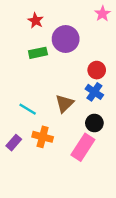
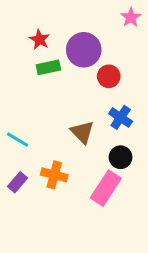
red star: (36, 21) -> (40, 39), moved
red circle: (97, 70) -> (109, 76), moved
brown triangle: (64, 103) -> (82, 132), turned -30
cyan line: (28, 109) -> (18, 140), moved

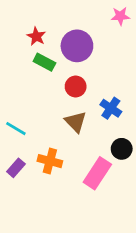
pink star: (131, 17) -> (120, 16), turned 30
green rectangle: (48, 67) -> (44, 62), turned 40
red circle: (109, 76) -> (76, 87), moved
black circle: (121, 157) -> (122, 149), moved

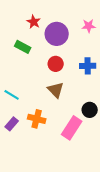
pink star: (120, 16) -> (89, 26), moved
red star: (36, 36) -> (34, 22), moved
green rectangle: (44, 62) -> (23, 47), moved
blue cross: (111, 108) -> (88, 66), moved, turned -35

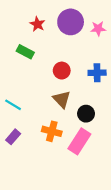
purple circle: (57, 34) -> (71, 22), moved
black circle: (90, 110) -> (86, 114), moved
orange cross: (37, 119) -> (52, 131), moved

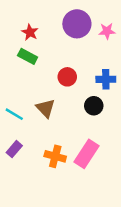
red star: (37, 24) -> (30, 32), moved
brown triangle: (62, 99) -> (46, 108), moved
black circle: (86, 114) -> (94, 106), moved
orange cross: (52, 131) -> (55, 156), moved

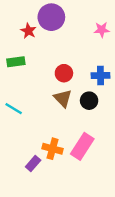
purple circle: (77, 24) -> (51, 17), moved
green rectangle: (28, 56) -> (16, 62), moved, turned -36
brown triangle: (46, 108) -> (63, 98), moved
purple rectangle: (14, 149) -> (33, 164), moved

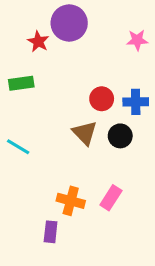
red circle: (64, 73) -> (102, 99), moved
pink rectangle: (82, 146) -> (111, 198), size x0.7
purple rectangle: (33, 164) -> (51, 232), moved, turned -35

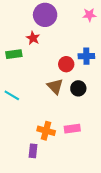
pink star: (137, 40) -> (89, 15), moved
red star: (38, 42) -> (33, 38), moved
blue cross: (136, 102) -> (86, 56), moved
pink rectangle: (111, 198) -> (72, 129), turned 49

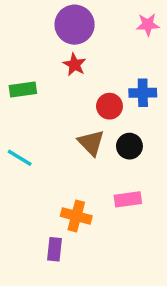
red star: (33, 38) -> (75, 65), moved
pink rectangle: (72, 129) -> (128, 199), moved

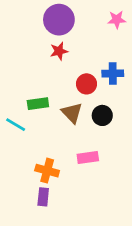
red star: (75, 65) -> (59, 51), turned 30
green rectangle: (23, 90) -> (38, 104), moved
pink rectangle: (128, 199) -> (88, 157), moved
orange cross: (76, 216) -> (47, 171), moved

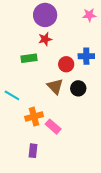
green rectangle: (38, 104) -> (29, 58), moved
pink rectangle: (88, 157) -> (53, 127), moved, turned 49
orange cross: (47, 171) -> (34, 117), moved, turned -30

